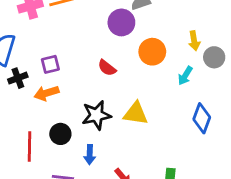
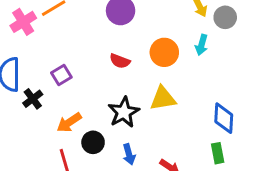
orange circle: (152, 52) -> (164, 52), moved
orange arrow: (46, 93) -> (69, 123), moved
blue diamond: (202, 118) -> (224, 118), moved

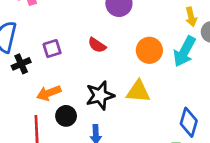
cyan arrow: (202, 45) -> (184, 52), size x1.6
red semicircle: (120, 61) -> (97, 45), moved

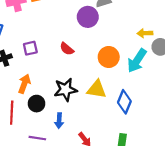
yellow arrow: (191, 17) -> (145, 33), turned 96
orange arrow: (49, 93) -> (24, 84), turned 126
blue diamond: (189, 122) -> (124, 102), moved

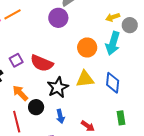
red semicircle: (67, 49) -> (42, 63), moved, size x1.6
orange arrow: (24, 84) -> (20, 93), turned -48

